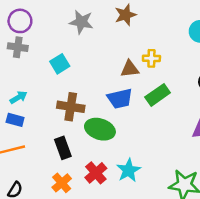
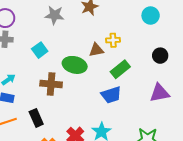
blue trapezoid: (120, 99) -> (111, 95), moved
green ellipse: (100, 129) -> (75, 65), moved
black rectangle: (63, 148) -> (36, 118), moved

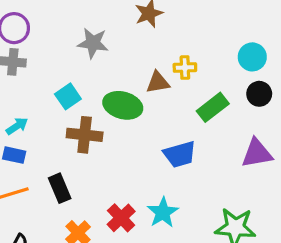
gray star: (55, 15) -> (93, 43), moved
cyan circle: (151, 16) -> (252, 57), moved
cyan square: (40, 50) -> (68, 96), moved
green rectangle: (120, 69) -> (213, 107), moved

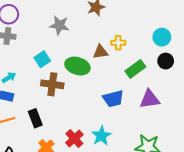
purple triangle: (257, 153) -> (150, 99), moved

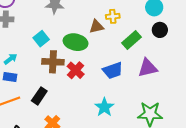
black rectangle: (35, 118) -> (39, 96), turned 60
red cross: (74, 139) -> (76, 70), moved

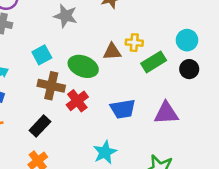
green rectangle: (132, 40) -> (154, 62), moved
black rectangle: (39, 96) -> (40, 126), moved

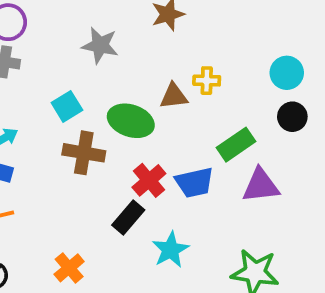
green rectangle: (154, 62) -> (236, 145), moved
red cross: (77, 101) -> (149, 180), moved
black rectangle: (40, 126) -> (128, 217), moved

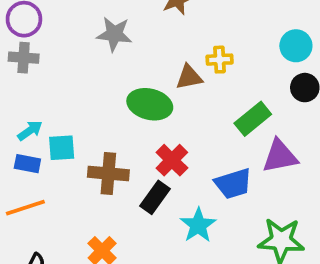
cyan square: (67, 106) -> (62, 148), moved, turned 32
brown cross: (84, 153) -> (108, 173), moved
blue trapezoid: (194, 183) -> (233, 184), moved

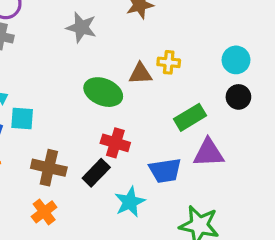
red cross: (172, 160) -> (115, 143), turned -36
brown cross: (108, 173) -> (49, 168), moved

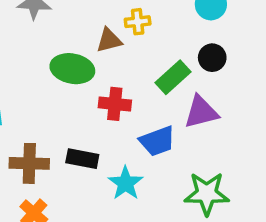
black circle: (238, 97) -> (212, 58), moved
red cross: (115, 143) -> (115, 104), moved
black rectangle: (96, 173) -> (82, 159), turned 68

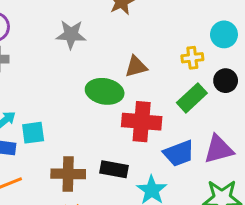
yellow cross: (138, 22) -> (192, 58), moved
red cross: (115, 104) -> (142, 122), size x1.4
purple triangle: (201, 112) -> (219, 149), moved

